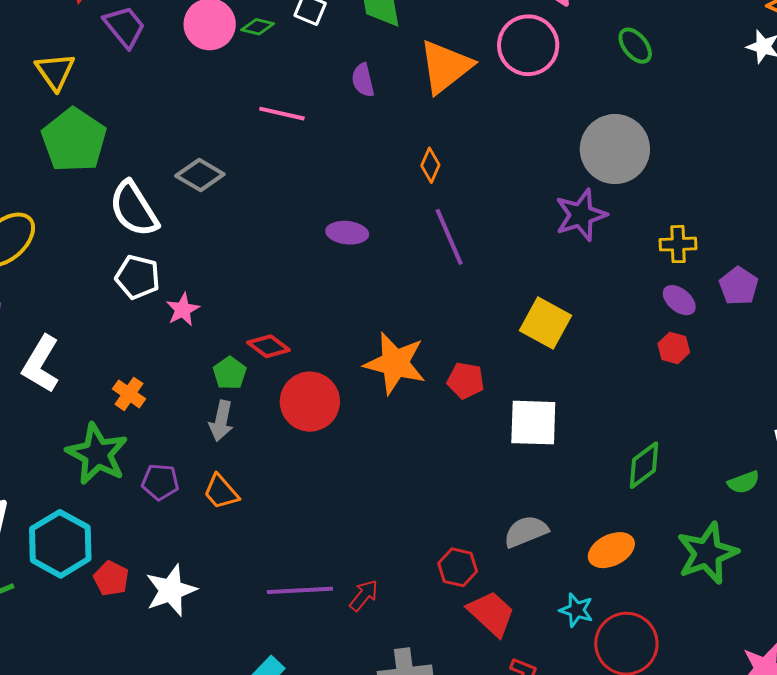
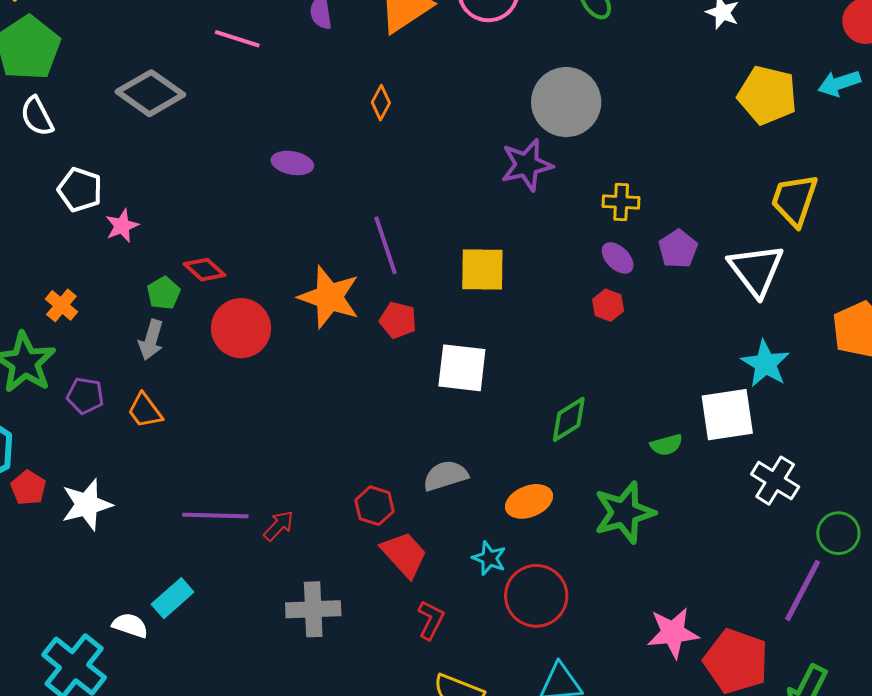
gray diamond: (200, 175) -> (150, 93), size x1.4
white semicircle: (134, 209) -> (37, 116), moved, size x0.7
purple line: (449, 237) -> (386, 245), moved
yellow square: (545, 323) -> (482, 269), turned -33

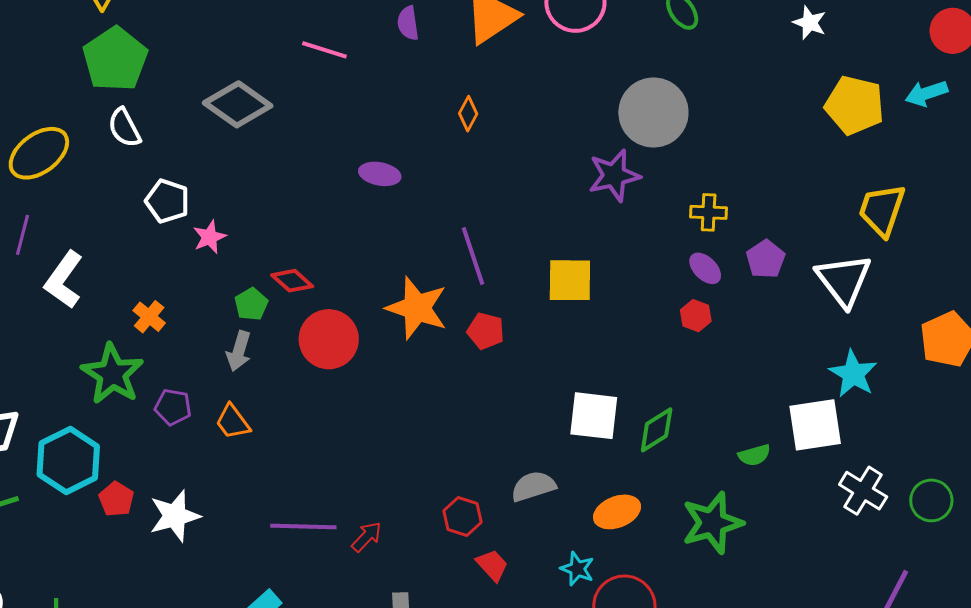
white square: (462, 368) -> (594, 416), moved
green circle: (838, 533) -> (931, 500), moved
red trapezoid: (404, 554) -> (492, 565), size x0.7

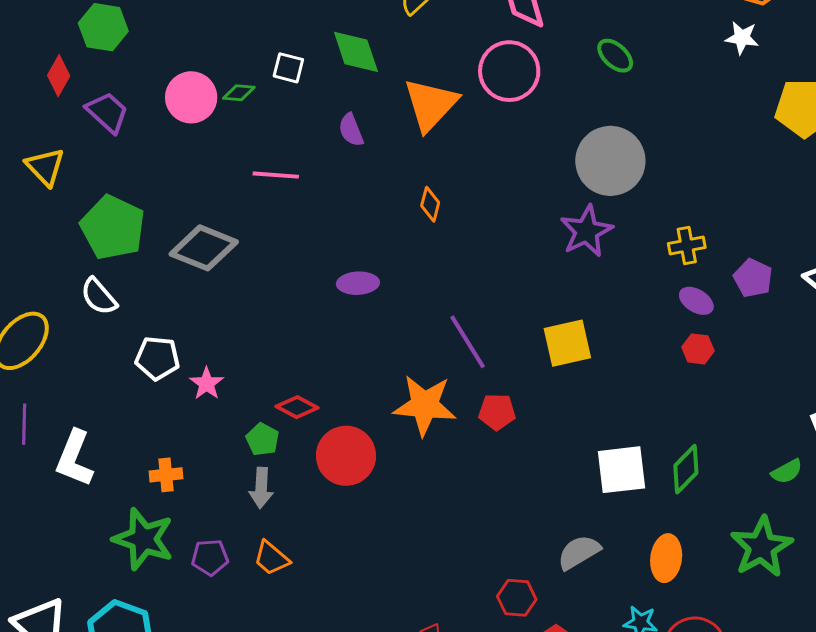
green pentagon: (115, 59) -> (113, 227), moved
orange cross: (149, 317) -> (166, 475), turned -32
orange ellipse: (617, 512) -> (666, 558), turned -48

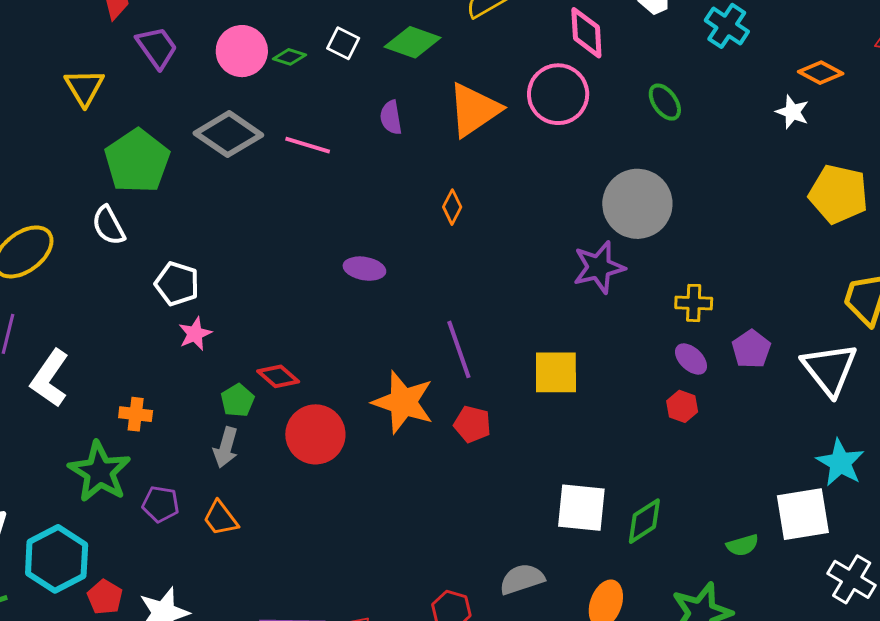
green diamond: (356, 52) -> (413, 42), turned -64
gray diamond: (204, 248) -> (228, 134), moved
white pentagon: (157, 358) -> (177, 284), moved

